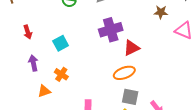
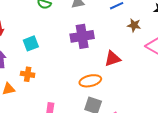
red triangle: (132, 48) -> (112, 59), moved
orange cross: (61, 74) -> (28, 74), turned -32

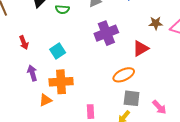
brown star: (134, 25) -> (156, 23), moved
orange cross: (28, 74) -> (61, 82), size x1.6

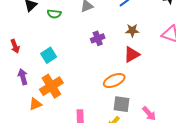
brown star: (156, 23) -> (132, 30), moved
purple cross: (106, 33) -> (98, 38), size x0.6
orange cross: (61, 82) -> (51, 86), turned -30

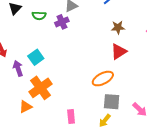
purple cross: (98, 38) -> (62, 22), moved
purple arrow: (23, 77) -> (18, 68), moved

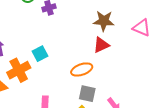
brown star: (118, 27) -> (104, 21), size x1.5
cyan square: (36, 57) -> (40, 54), moved

